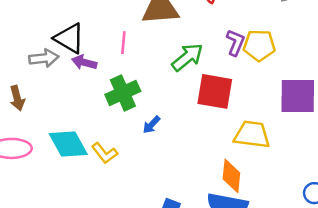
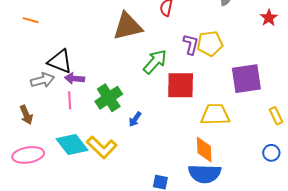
pink line: (123, 43) -> (70, 100), moved
yellow L-shape: (105, 153) -> (102, 147), size x1.4

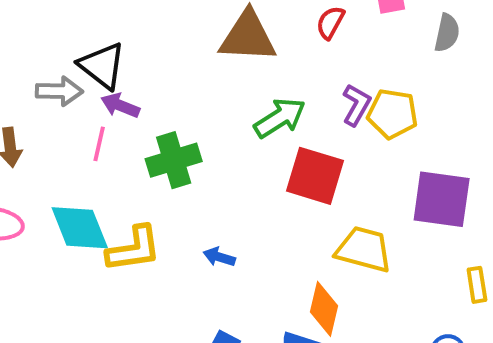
blue arrow: (135, 119) -> (219, 257), moved, turned 56
yellow L-shape: (102, 147) -> (134, 249), turned -68

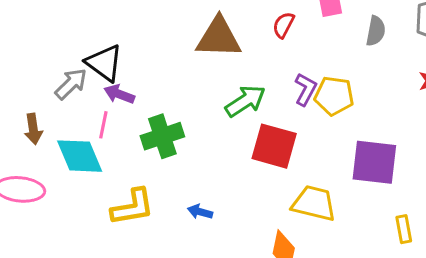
gray arrow: (59, 91) -> (71, 84), turned -44
cyan diamond: (80, 228) -> (80, 156), moved

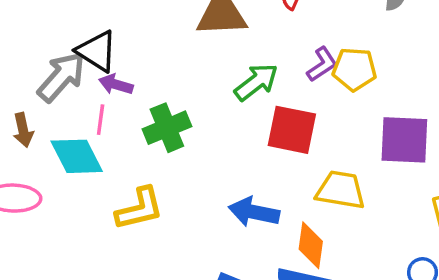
gray arrow: (71, 84) -> (61, 77), size x1.4
purple L-shape: (305, 89) -> (322, 64), turned 32
blue arrow: (200, 212) -> (254, 212), moved, size x1.8

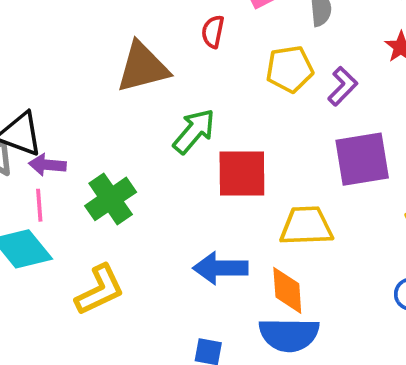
purple L-shape: (322, 64) -> (343, 86), moved
yellow pentagon: (354, 69) -> (290, 69), moved

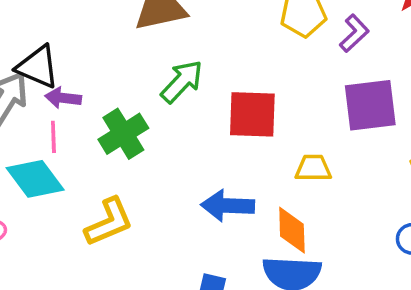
green arrow: (194, 131) -> (182, 82), moved
yellow trapezoid: (306, 226) -> (313, 168), size x0.7

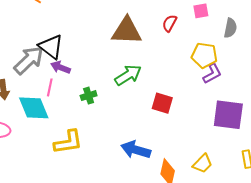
purple L-shape: (354, 33) -> (212, 74), moved
red square: (252, 114) -> (162, 103), size x0.7
green cross: (123, 134) -> (89, 96), size x0.6
yellow trapezoid: (313, 168) -> (203, 164), moved, turned 120

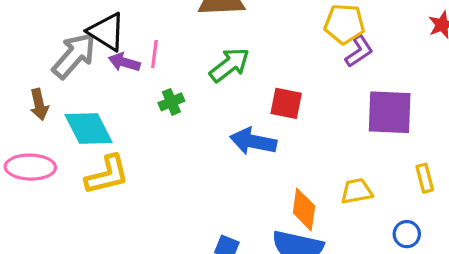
pink line: (50, 87) -> (154, 54), moved
yellow L-shape: (68, 142) -> (107, 175), moved
blue arrow: (136, 150) -> (253, 141), moved
yellow trapezoid: (203, 164) -> (357, 191), turned -140

